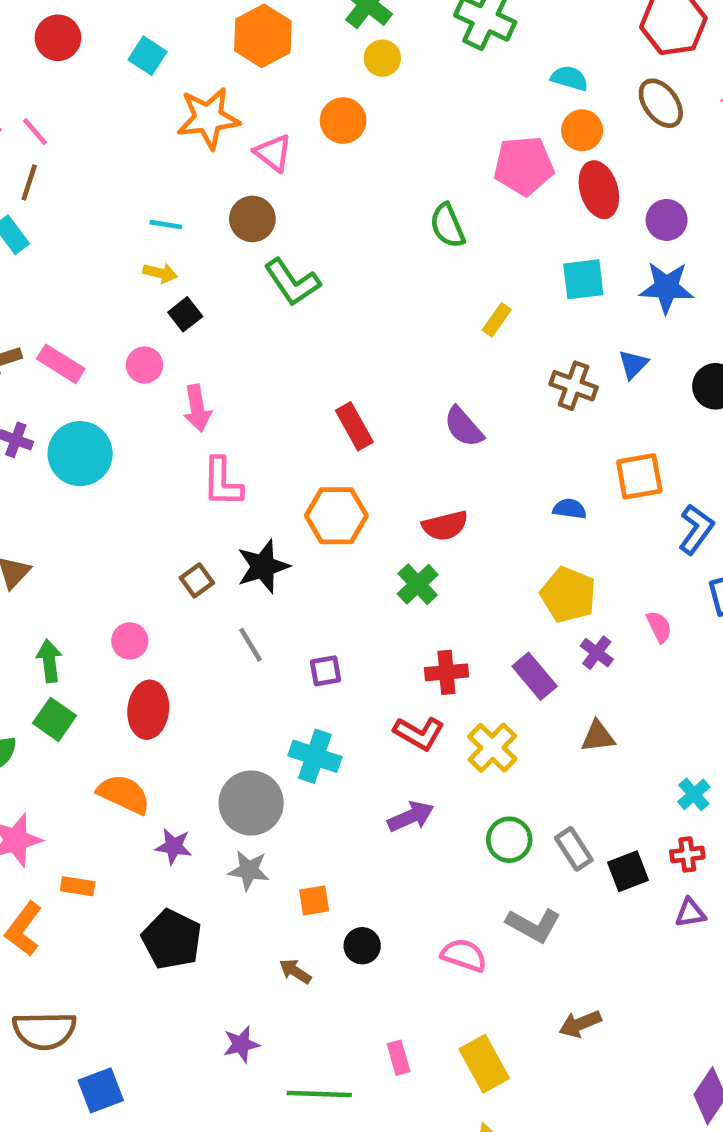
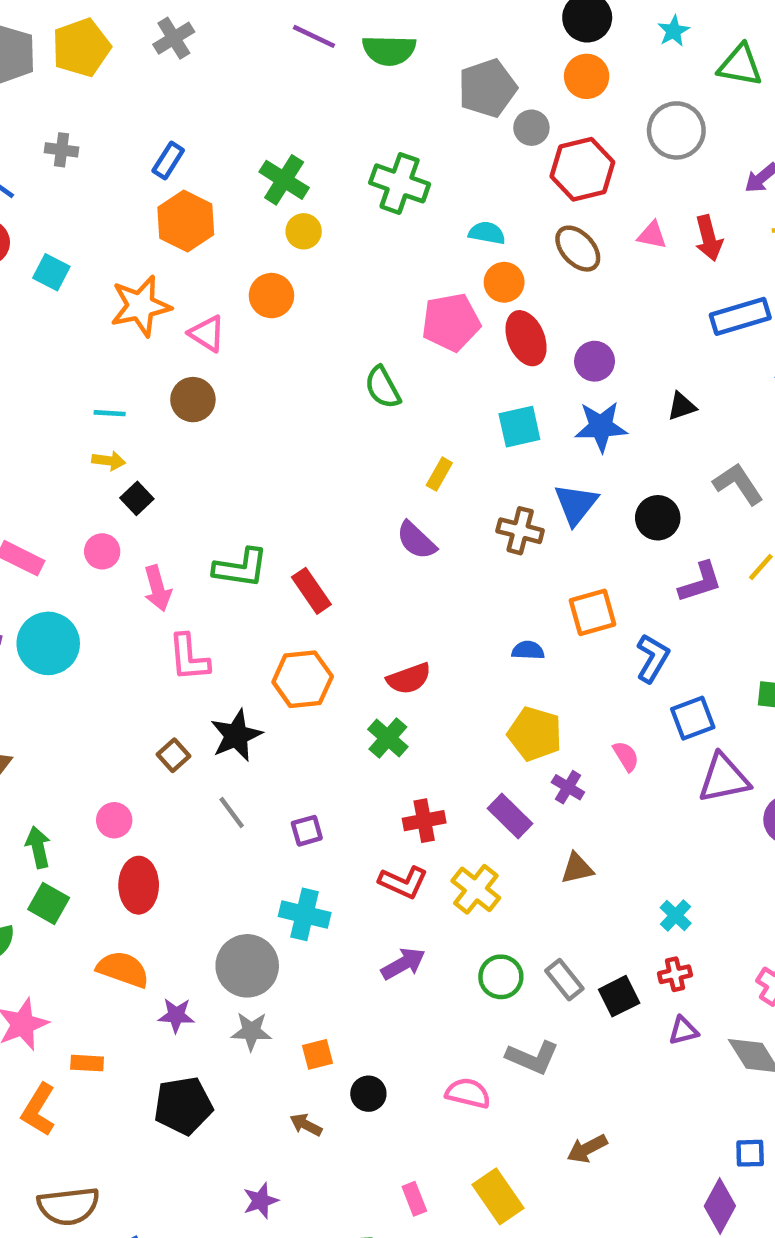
cyan square: (147, 56) -> (51, 272), moved
green L-shape: (292, 282) -> (241, 568), moved, turned -42
blue triangle: (633, 364) -> (576, 504), size x1.5
purple semicircle: (464, 427) -> (416, 540), moved
black pentagon: (172, 939) -> (183, 1106), turned -30

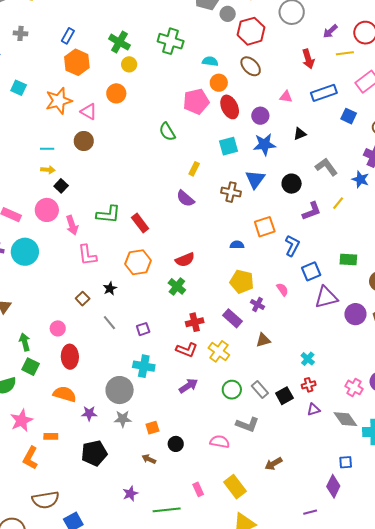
pink triangle: (652, 235) -> (286, 97), moved
pink circle: (102, 551) -> (47, 210), size x1.5
black star: (236, 735) -> (110, 288), size x0.6

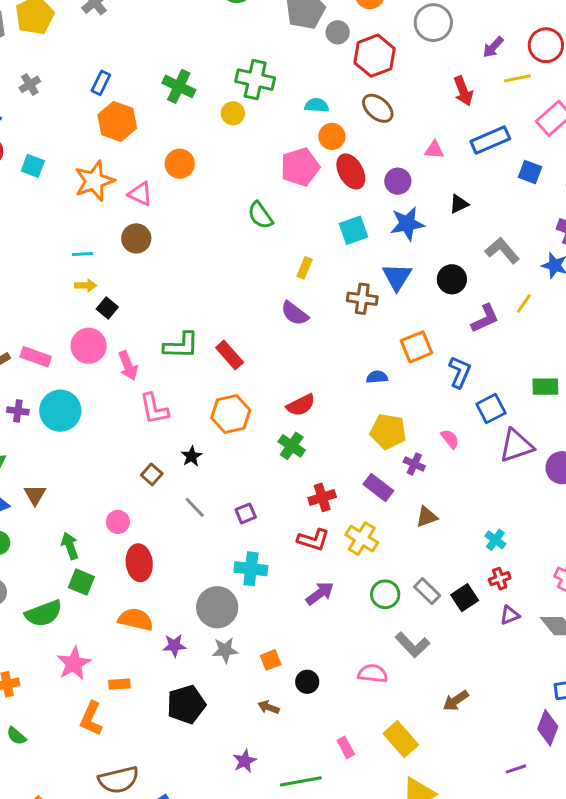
gray cross: (21, 33) -> (30, 84), turned -32
yellow circle: (129, 64) -> (233, 113), moved
gray L-shape: (247, 425) -> (412, 645), turned 30

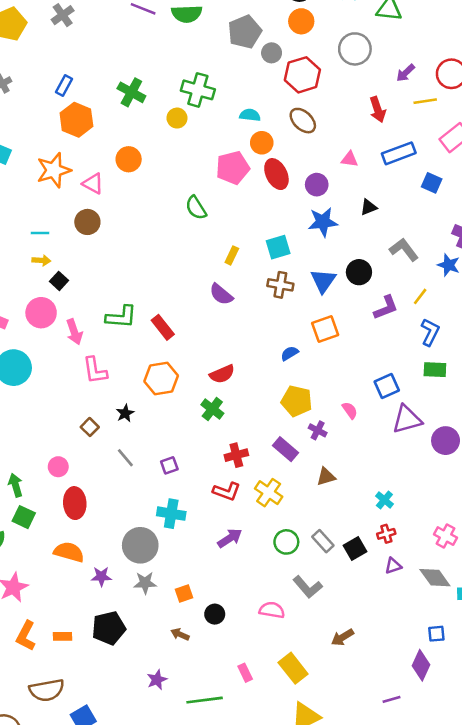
cyan square: (354, 230) -> (278, 247), moved
blue triangle: (397, 277) -> (323, 281), moved
blue L-shape: (460, 372) -> (430, 332), moved
blue semicircle: (377, 377) -> (289, 353), turned -30
orange rectangle: (119, 684) -> (63, 636), moved

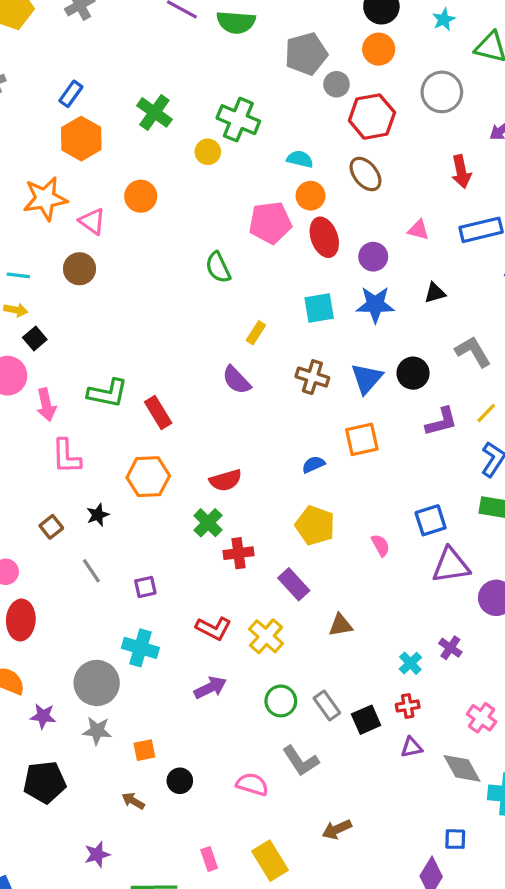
cyan square: (278, 247) -> (319, 308), moved
purple cross: (318, 430) -> (450, 648), moved
red cross: (236, 455) -> (239, 553), moved

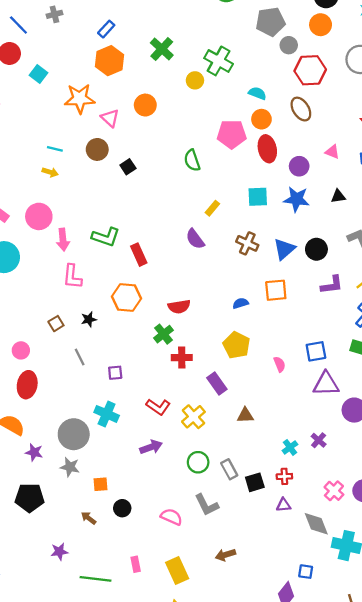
black square: (35, 338) -> (128, 167), moved

